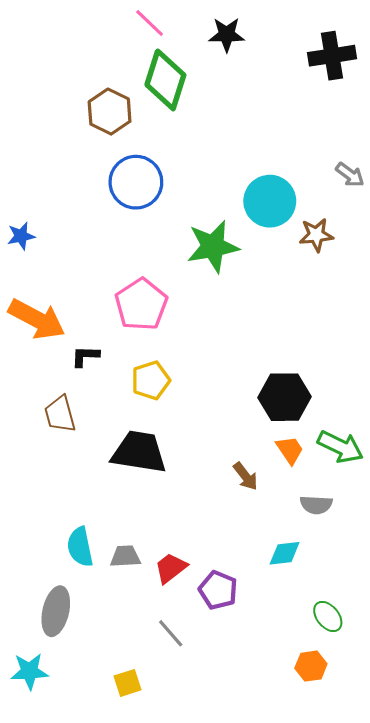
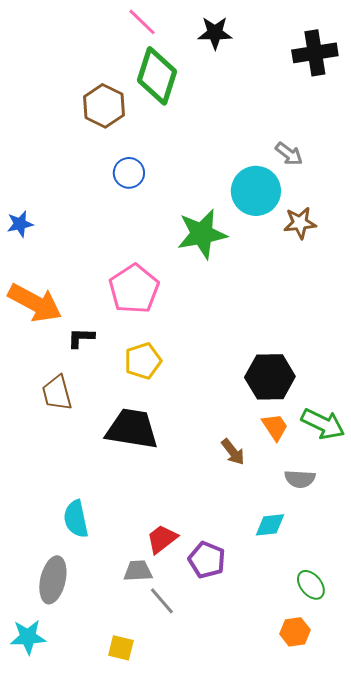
gray arrow: (350, 175) -> (289, 154), moved
blue circle: (136, 182) -> (129, 173), size x0.6
gray trapezoid: (125, 556) -> (138, 571), moved
yellow square: (127, 683) -> (121, 648), turned 32

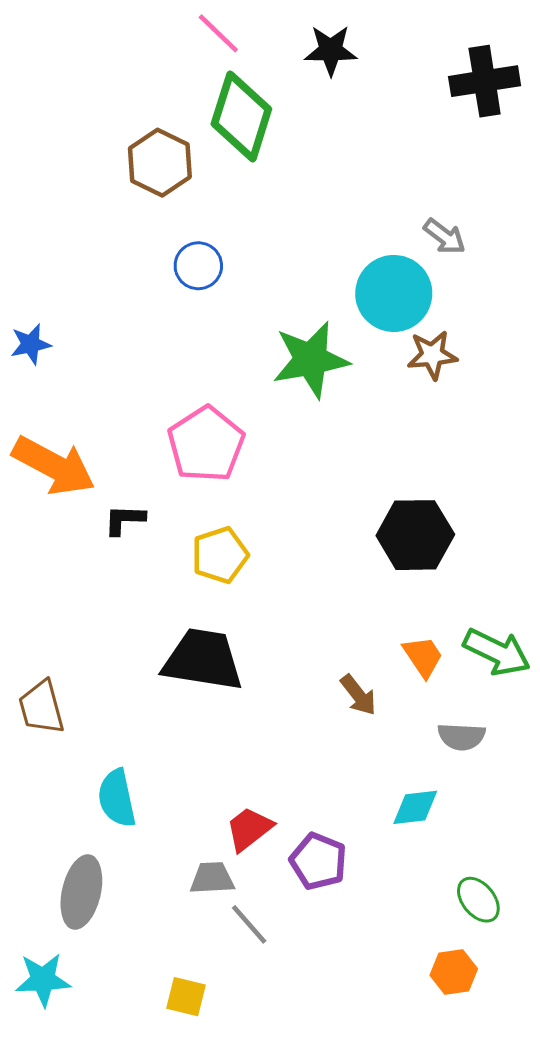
brown star: (300, 223) -> (432, 355), moved
black hexagon: (270, 377) -> (415, 535), moved
brown trapezoid: (57, 393) -> (41, 707), moved

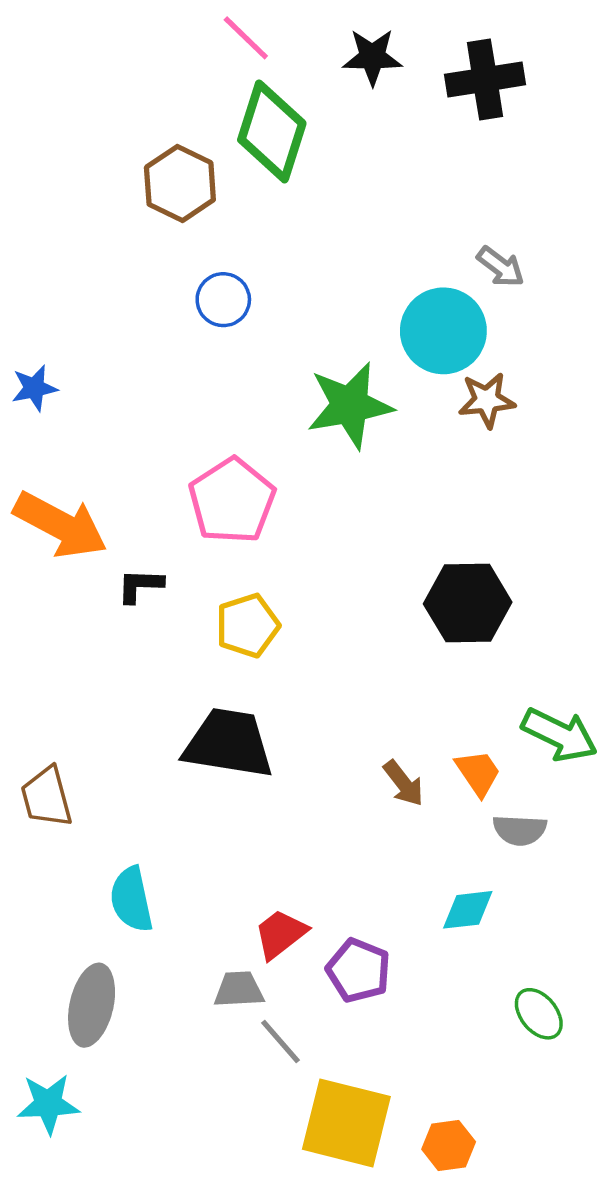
black cross: (485, 81) -> (485, 80), moved
orange trapezoid: (423, 657) -> (478, 773), moved
orange hexagon: (454, 972) -> (449, 1145), moved
yellow square: (186, 997) -> (346, 1123), moved, size x2.0

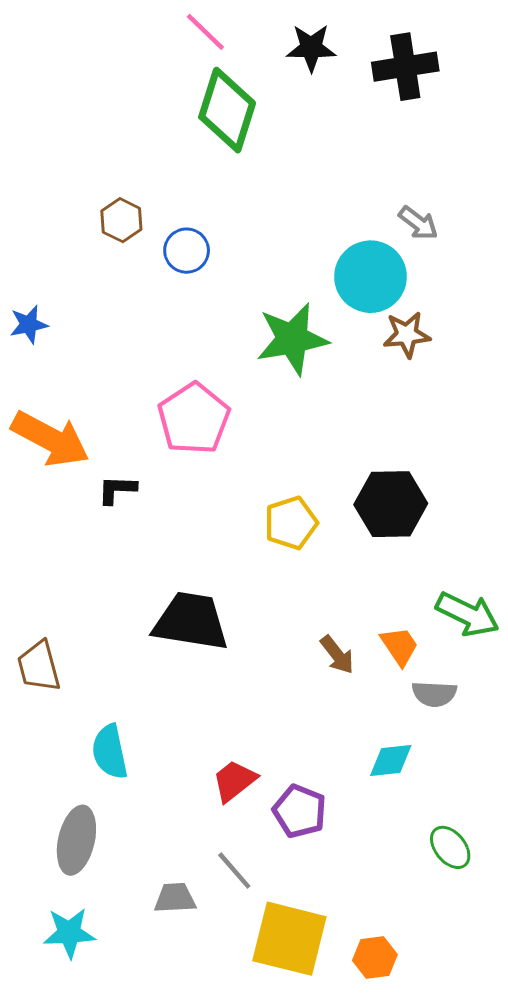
brown hexagon: (180, 184) -> (121, 220), moved, size x0.7
yellow pentagon: (248, 626) -> (291, 523), moved
gray trapezoid: (239, 990) -> (175, 898), moved
cyan star: (48, 1104) -> (69, 933), moved

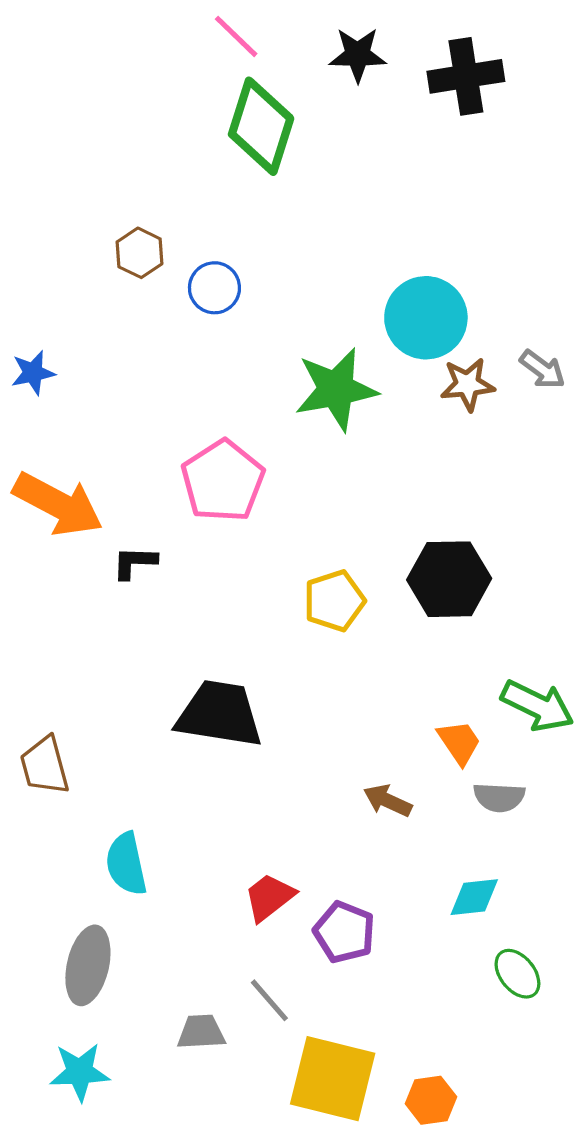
gray arrow: (418, 223) -> (542, 369), moved
brown arrow: (337, 655) -> (388, 801), moved, turned 153
cyan diamond: (391, 760) -> (474, 897), moved

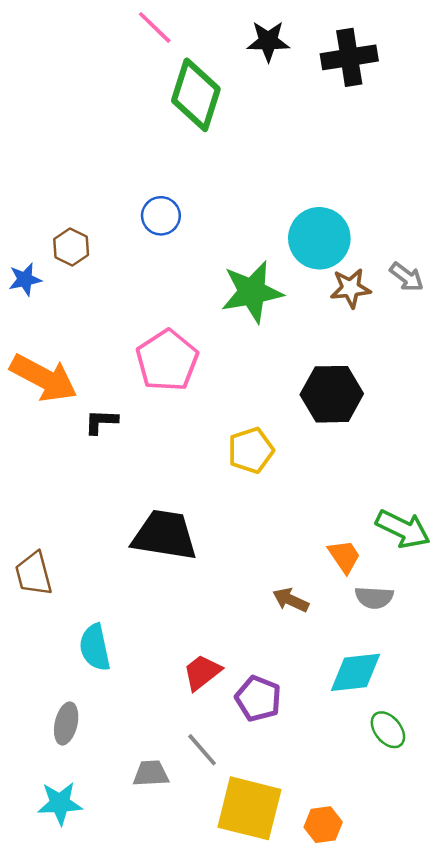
pink line: (236, 36) -> (155, 27), moved
brown hexagon: (140, 253) -> (71, 247), moved
black hexagon: (449, 579) -> (332, 394), moved
cyan diamond: (474, 897) -> (356, 672), size x1.4
gray ellipse: (88, 965) -> (66, 723), size x0.7

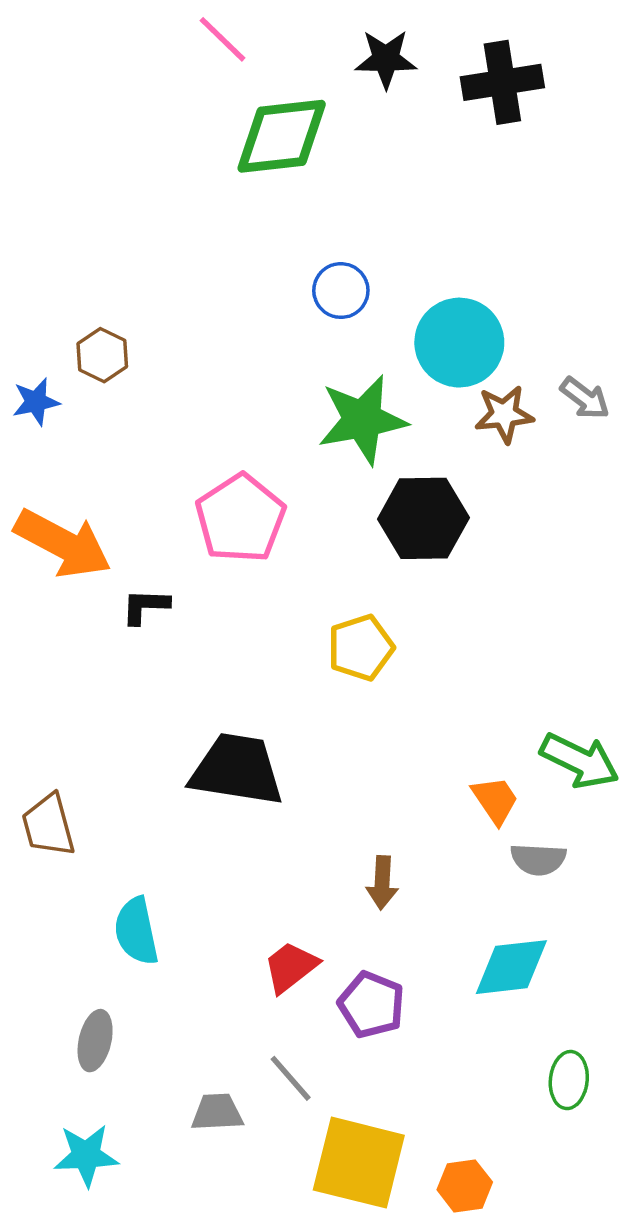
green diamond: (196, 95) -> (282, 136), turned 66
blue circle: (161, 216) -> (341, 291), moved
black hexagon: (332, 394) -> (423, 518), moved
brown arrow: (291, 600) -> (382, 883), moved, turned -112
green ellipse: (388, 730) -> (569, 1080), moved, turned 45

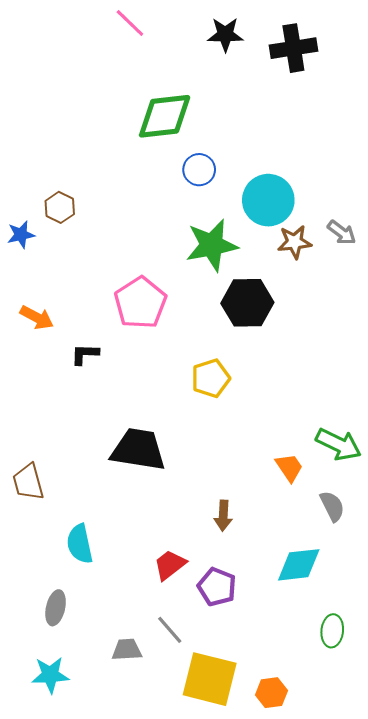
green diamond: (282, 136) -> (165, 116), moved
orange arrow: (63, 544) -> (37, 317), size x0.6
gray semicircle: (538, 859) -> (332, 506), moved, turned -120

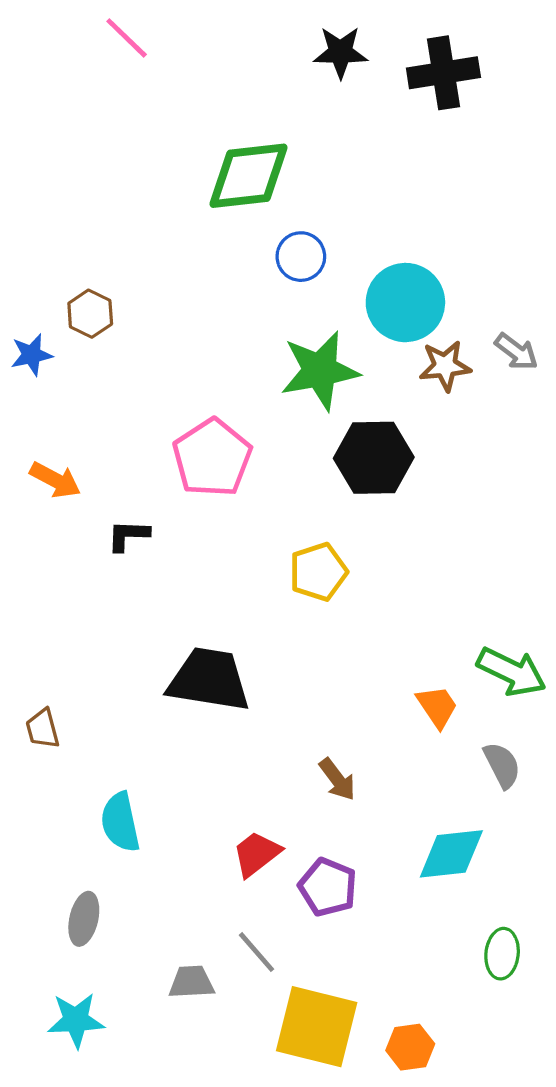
pink line: (130, 23) -> (127, 38), moved
brown trapezoid: (28, 482) -> (43, 729), size x0.7
brown arrow: (223, 516) -> (337, 779), turned -40

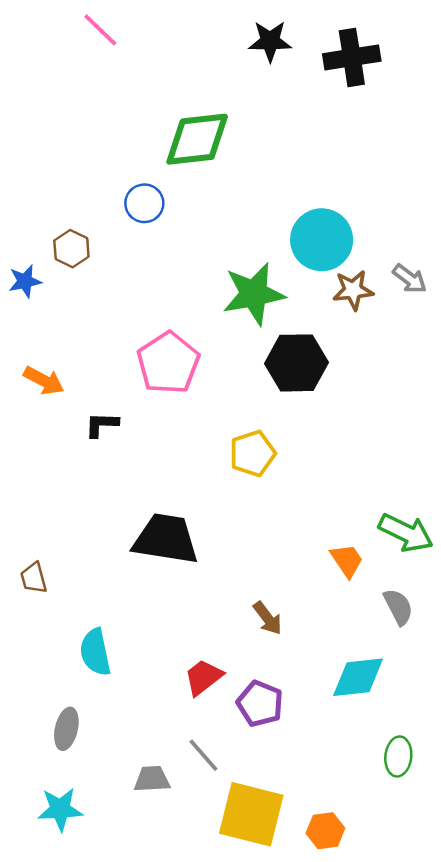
blue circle: (301, 257) -> (144, 203), moved

